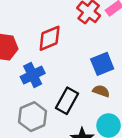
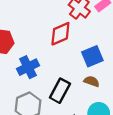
red diamond: (50, 38) -> (60, 34), moved

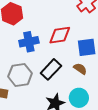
red diamond: (60, 34) -> (60, 35), moved

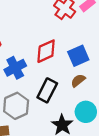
brown semicircle: (80, 69) -> (78, 81), turned -56

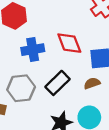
red diamond: (46, 51) -> (69, 43), turned 75

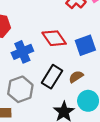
brown semicircle: (92, 83) -> (76, 77), moved

